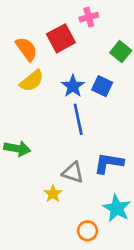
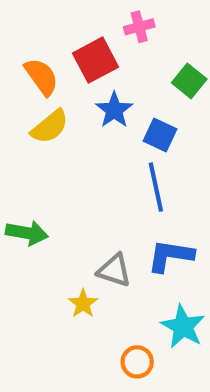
blue star: (73, 86) -> (114, 110), moved
blue line: (78, 119) -> (156, 187), moved

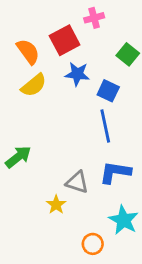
blue star: (114, 110) -> (77, 74), turned -30
green arrow: (27, 233) -> (18, 157), turned -48

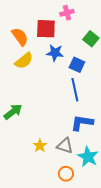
red square: (65, 40) -> (46, 29), turned 30
gray triangle: (77, 182) -> (65, 146), moved

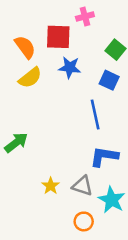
blue square: (77, 65) -> (109, 80), moved

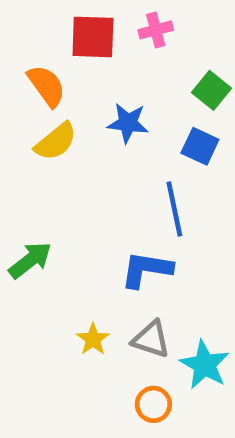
red square: (58, 37) -> (93, 37), moved
blue L-shape: (104, 157) -> (146, 269), moved

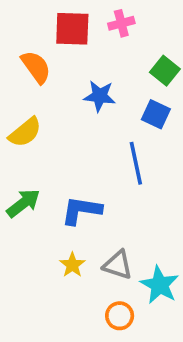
yellow semicircle: (56, 142) -> (25, 132), moved
blue L-shape: (146, 269) -> (81, 210), moved

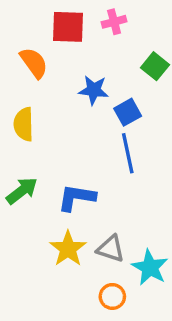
blue square: (156, 114) -> (128, 112), moved, turned 36
yellow semicircle: (25, 132) -> (24, 124), turned 128
yellow star: (72, 265) -> (68, 249), size x1.5

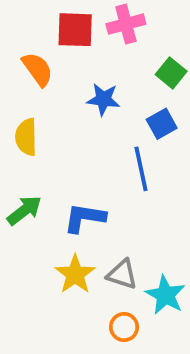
pink cross: (114, 22) -> (126, 24), size x1.4
blue square: (128, 112) -> (162, 124), moved

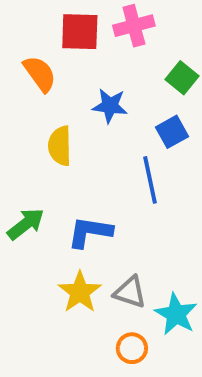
yellow semicircle: (26, 137) -> (60, 146), moved

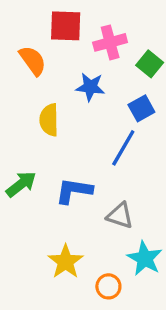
pink cross: (134, 26) -> (110, 42), moved
blue line: (150, 180) -> (123, 148), turned 42
yellow star: (80, 292) -> (66, 262), moved
gray triangle: (130, 292) -> (120, 216), moved

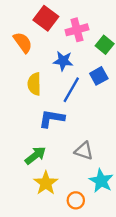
red square: (66, 26) -> (46, 18), turned 35
blue line: (123, 148) -> (71, 90), moved
green arrow: (21, 184) -> (35, 155), moved
blue L-shape: (74, 191) -> (52, 119), moved

